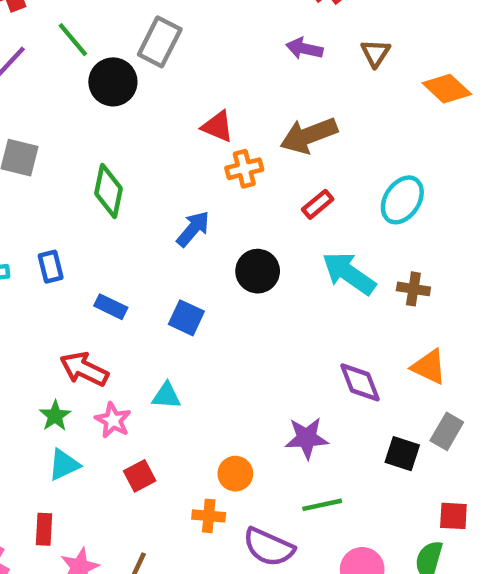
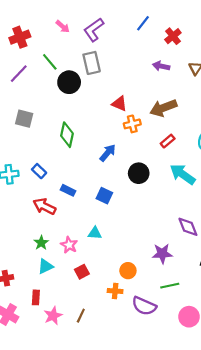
gray rectangle: (160, 42) -> (92, 63), turned -40
blue rectangle: (51, 267) -> (39, 171), turned -32
red arrow: (84, 369) -> (44, 206), moved

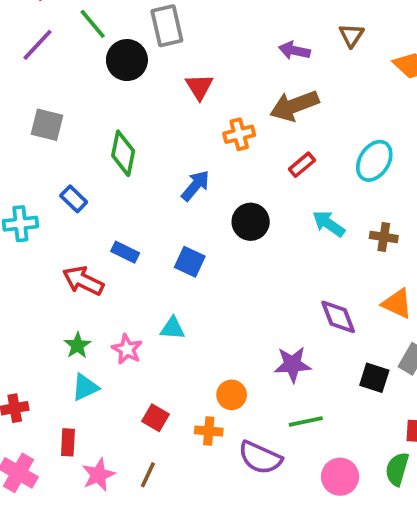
purple arrow: (161, 66) -> (294, 51), moved
red triangle: (119, 104) -> (199, 87), moved, turned 35
blue rectangle: (39, 171) -> (74, 199), moved
cyan arrow: (183, 174) -> (329, 224), size x0.7
red square: (82, 272) -> (155, 418), moved, turned -32

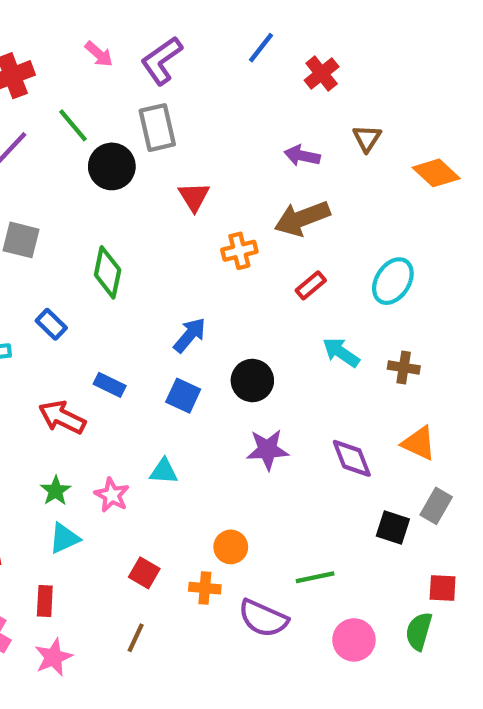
blue arrow: (195, 186) -> (190, 335), moved
black circle: (251, 222) -> (252, 380), moved
purple star: (292, 364) -> (267, 450), moved
pink star: (98, 475) -> (53, 657), moved

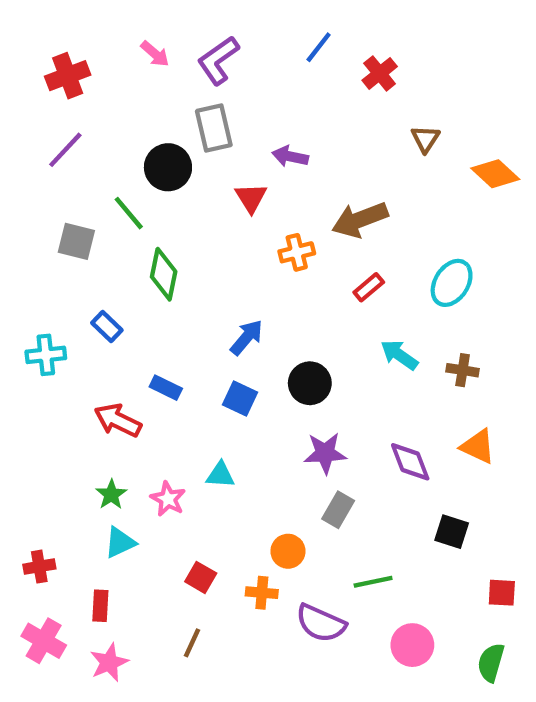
green line: (73, 125) -> (129, 213), moved
purple arrow: (302, 156) -> (290, 156), moved
gray rectangle: (436, 506) -> (338, 510), moved
green semicircle: (419, 631) -> (491, 663), moved

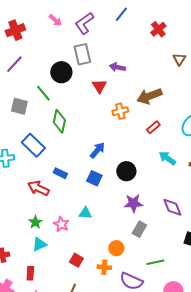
blue line: (319, 47) -> (121, 14), moved
blue rectangle: (107, 327) -> (33, 145), size x1.6

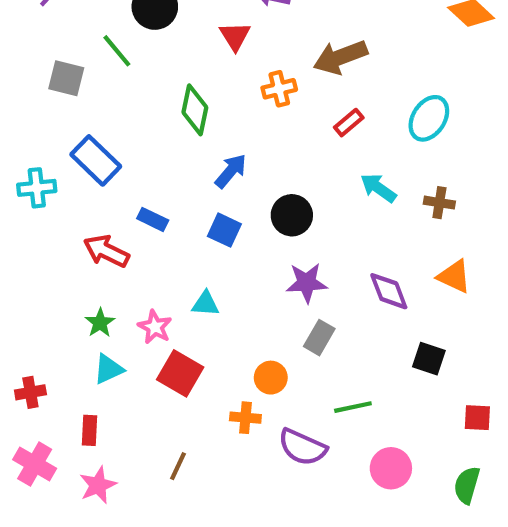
green diamond: (59, 121) -> (195, 110), moved
red square: (76, 260) -> (180, 373), moved, size x1.5

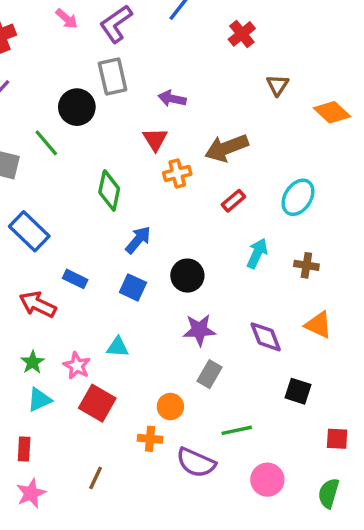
red triangle: (235, 36) -> (155, 139), moved
cyan arrow: (378, 188) -> (257, 253), turned 80

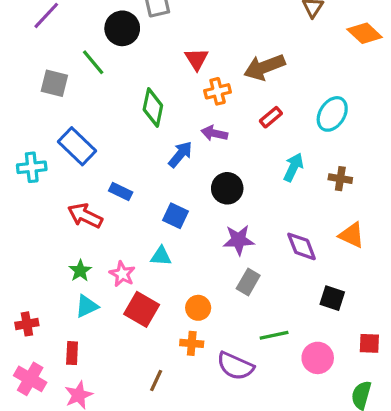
purple arrow: (172, 99) -> (214, 133), moved
blue square: (133, 287) -> (176, 216), moved
orange circle: (170, 406) -> (198, 308), moved
brown line: (96, 478) -> (156, 381), moved
pink circle: (267, 480) -> (318, 358), moved

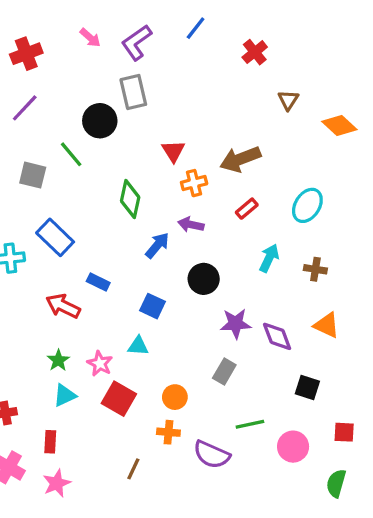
purple star: (239, 240) -> (236, 324), moved

